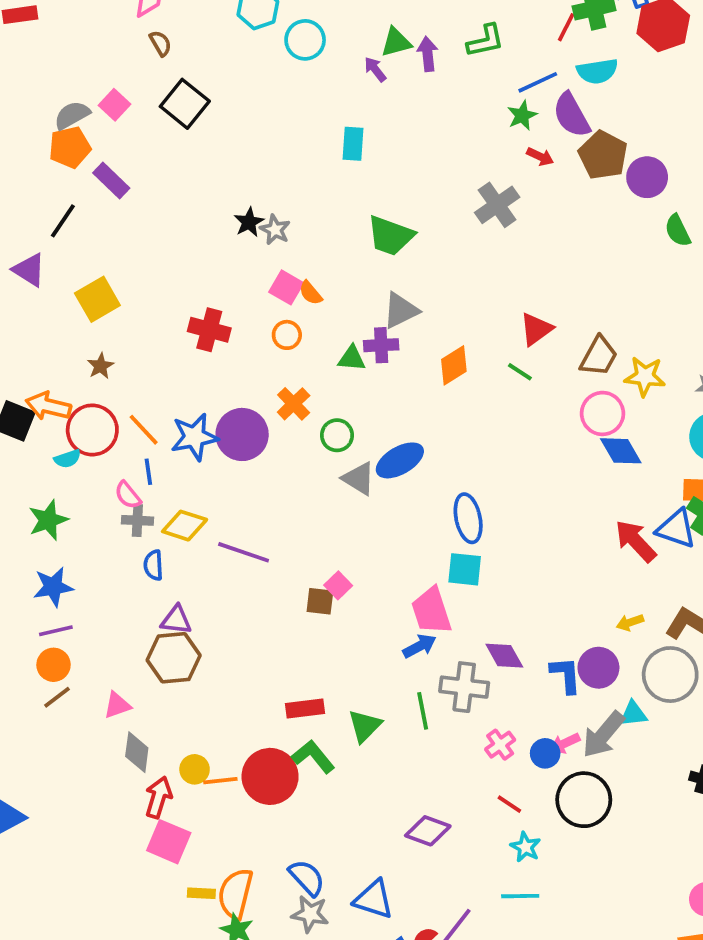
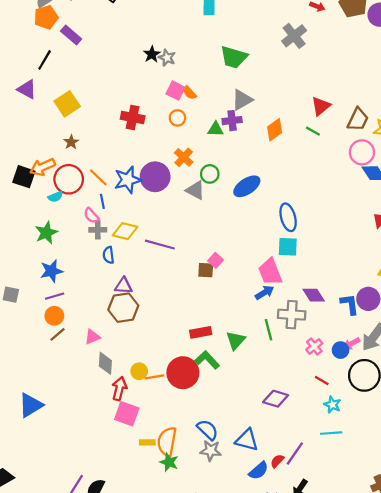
orange arrow: (48, 406) -> (43, 167), turned -35
gray triangle: (359, 479) -> (195, 190), moved

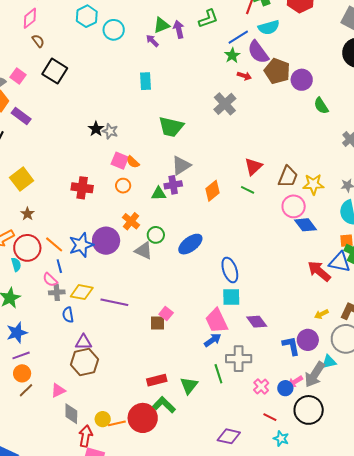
cyan semicircle: (55, 197) -> (16, 265), turned -80
purple diamond: (314, 295) -> (257, 322), moved

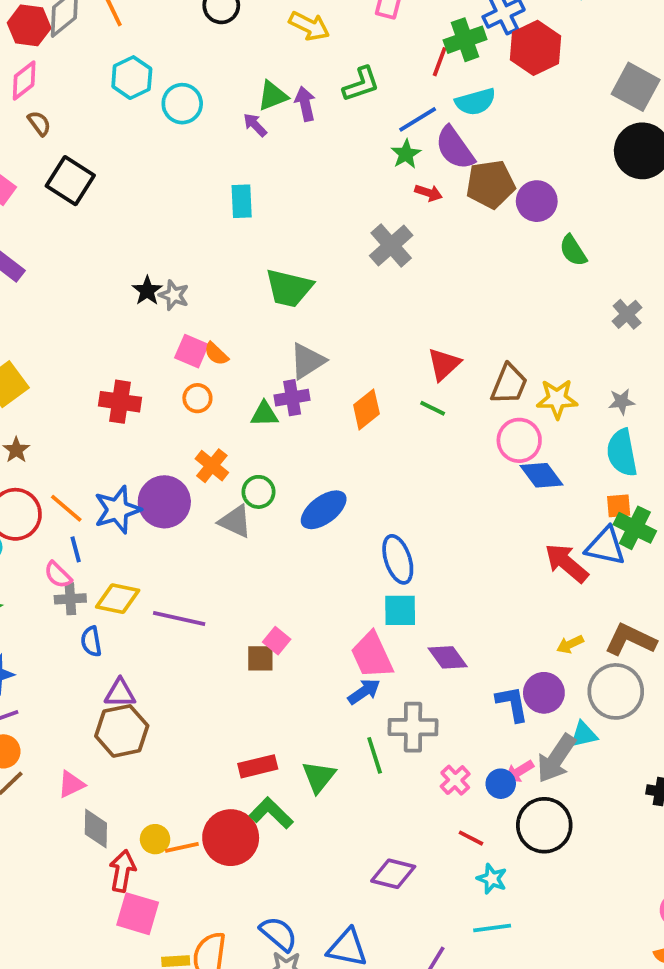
brown pentagon: (277, 71) -> (491, 184), turned -30

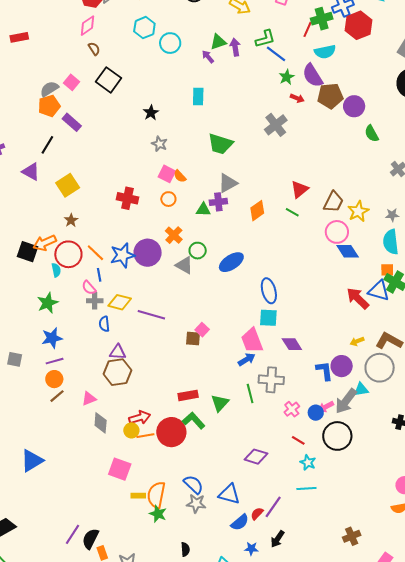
blue line: (418, 119) -> (276, 54), moved, turned 65
black star: (147, 291) -> (151, 113), moved
yellow star: (557, 399) -> (358, 211), turned -30
red arrow: (122, 871) -> (140, 418), moved, turned 60

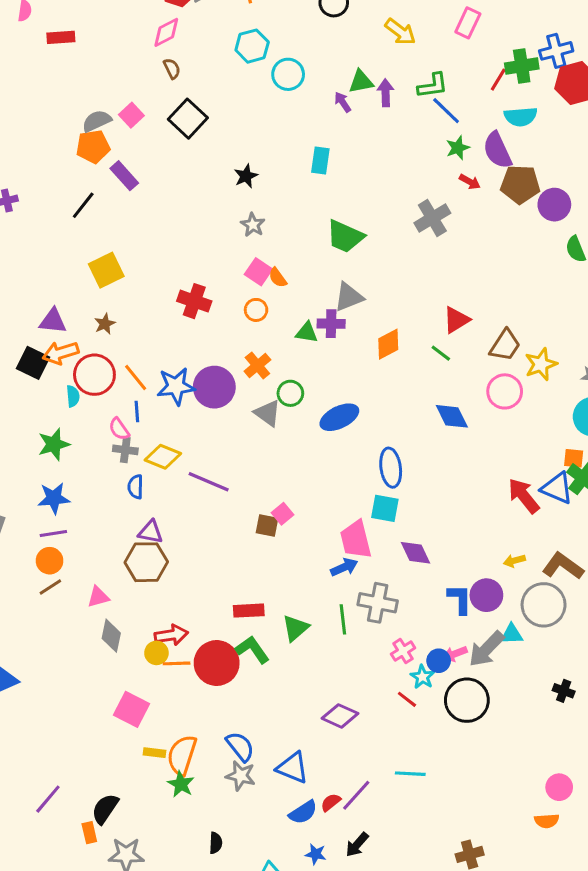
purple triangle: (31, 172) -> (53, 321), moved, turned -30
blue diamond: (348, 251) -> (452, 416), moved
cyan star: (308, 462) -> (422, 677), moved
black semicircle: (91, 539) -> (105, 809), moved

